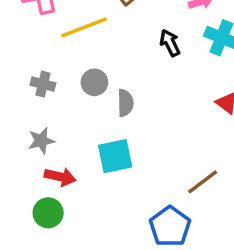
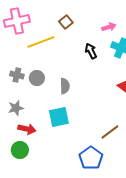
gray circle: (94, 82) -> (37, 78), moved

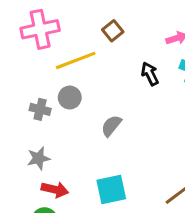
gray circle: (37, 78) -> (70, 98), moved
gray semicircle: (65, 86) -> (111, 126), turned -140
cyan square: (59, 117) -> (111, 190), moved

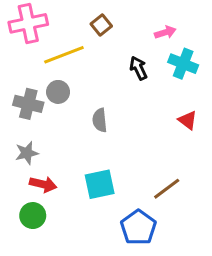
gray cross: (40, 109) -> (28, 104), size x1.4
gray semicircle: (111, 126) -> (100, 120), turned -45

